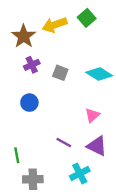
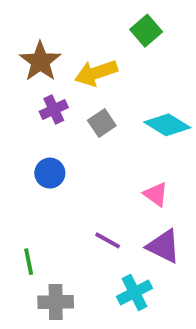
yellow arrow: (55, 25) -> (96, 73), moved
gray square: (60, 73) -> (102, 123), turned 35
pink triangle: (92, 115) -> (156, 194), turned -42

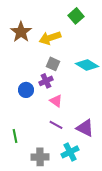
purple cross: (54, 110) -> (46, 81), moved
gray square: (102, 123) -> (53, 64), turned -32
pink triangle: (156, 194) -> (56, 101), moved
gray cross: (56, 302) -> (40, 157), moved

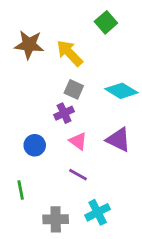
brown star: (21, 32) -> (29, 45), turned -30
yellow arrow: (50, 38) -> (70, 53), turned 65
blue circle: (26, 90) -> (35, 145), moved
purple triangle: (85, 128) -> (118, 140), moved

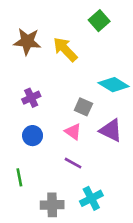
gray square: (74, 89) -> (83, 107), moved
purple cross: (64, 113) -> (31, 98), moved

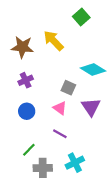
brown star: (27, 41) -> (22, 47), moved
purple triangle: (111, 130) -> (91, 107), turned 30
green line: (19, 177) -> (29, 150), moved, turned 56

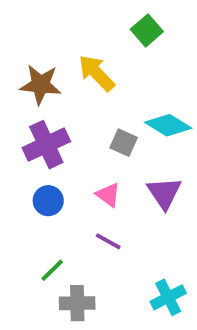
purple cross: (26, 80) -> (46, 145), size x1.6
gray square: (68, 88) -> (124, 143), moved
cyan cross: (75, 163) -> (168, 297), moved

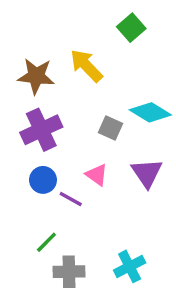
purple line: (108, 241) -> (71, 199), moved
cyan cross: (168, 297) -> (130, 266), moved

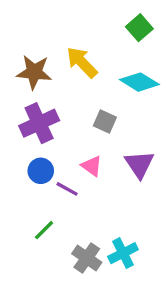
green square: (131, 28) -> (139, 28), moved
cyan diamond: (150, 112) -> (139, 82), moved
gray cross: (69, 272) -> (87, 258), moved, turned 36

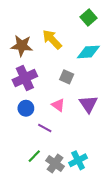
cyan diamond: (139, 82) -> (88, 52), turned -35
purple line: (67, 189) -> (45, 128), moved
green line: (44, 230) -> (34, 156), moved

